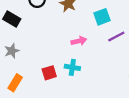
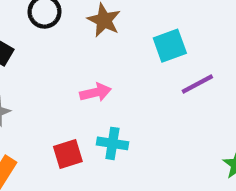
pink arrow: (79, 41) -> (95, 92), moved

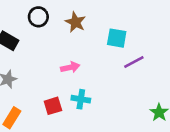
cyan square: (170, 46) -> (117, 38), turned 30

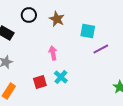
pink arrow: (70, 67) -> (53, 53), turned -88
cyan cross: (81, 99) -> (61, 77), turned 32

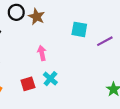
brown star: (57, 19) -> (37, 17), moved
purple line: (101, 49) -> (105, 41), moved

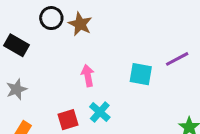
cyan square: (79, 29) -> (141, 74), moved

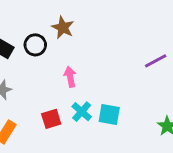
black circle: (51, 18) -> (35, 45), moved
cyan square: (141, 74) -> (109, 114), moved

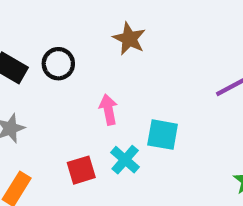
brown star: (63, 27) -> (129, 39), moved
cyan square: (109, 114) -> (163, 135), moved

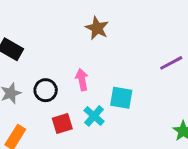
black circle: (58, 64) -> (46, 90), moved

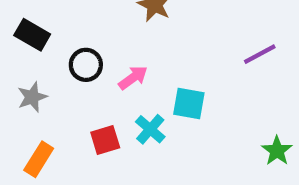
pink arrow: (82, 80) -> (133, 78), turned 65
black circle: (46, 90) -> (86, 65), moved

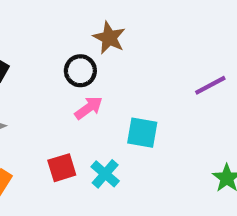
black circle: (86, 65) -> (80, 71), moved
cyan cross: (150, 129) -> (105, 174), moved

